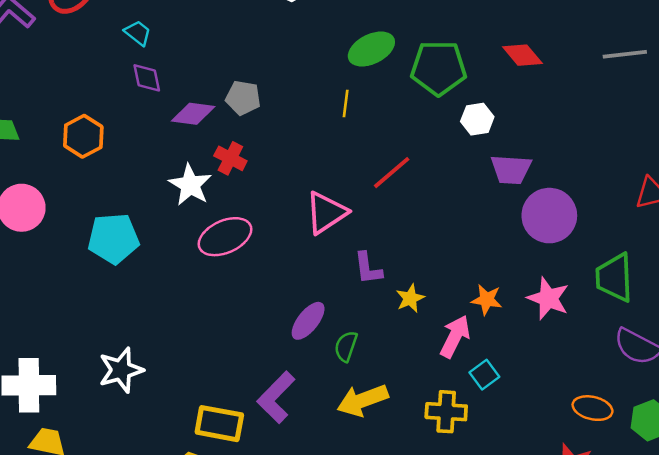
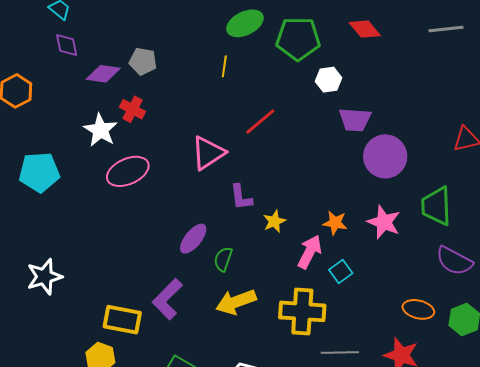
cyan square: (484, 375) -> (341, 271), moved
yellow cross: (446, 412) -> (302, 311), size x1.4

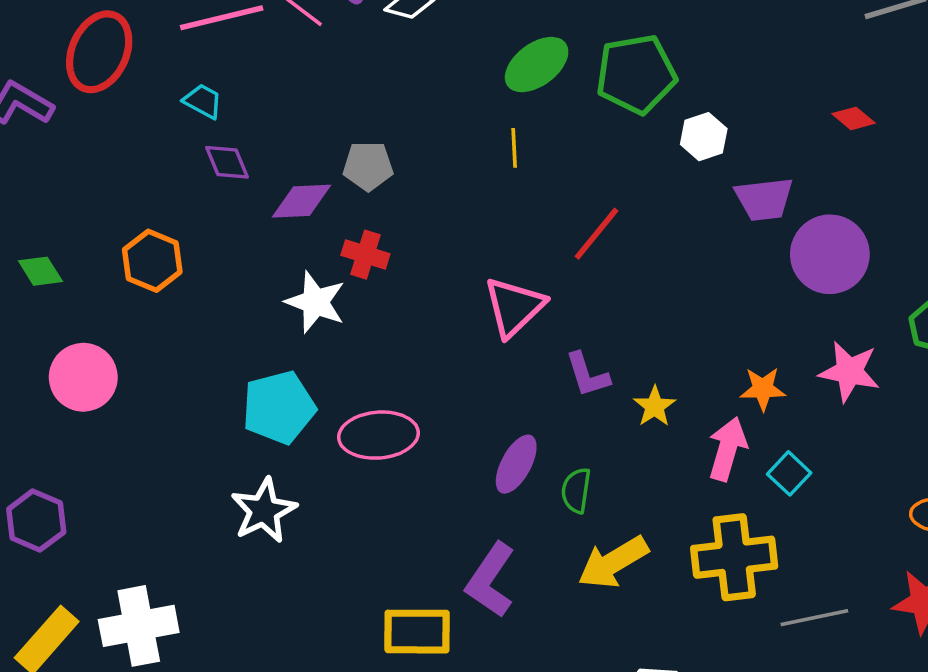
red diamond: (365, 29) -> (853, 118), moved, size x0.7
pink ellipse: (128, 171) -> (378, 435), moved, turned 30
cyan pentagon: (39, 172) -> (279, 407), moved
white star: (44, 277) -> (264, 511), moved

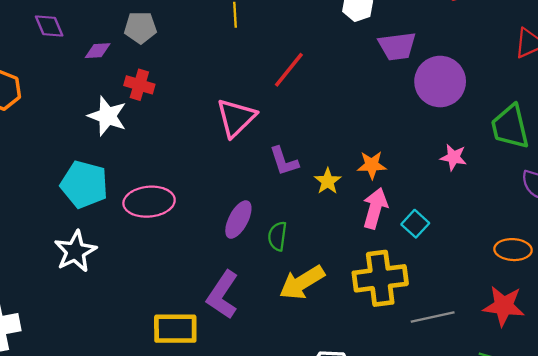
purple diamond: (302, 201) -> (98, 51), size x0.7
pink star: (849, 371) -> (454, 157), size x0.7
orange star: (763, 389) -> (372, 165), moved
cyan pentagon: (279, 407) -> (84, 184), turned 30

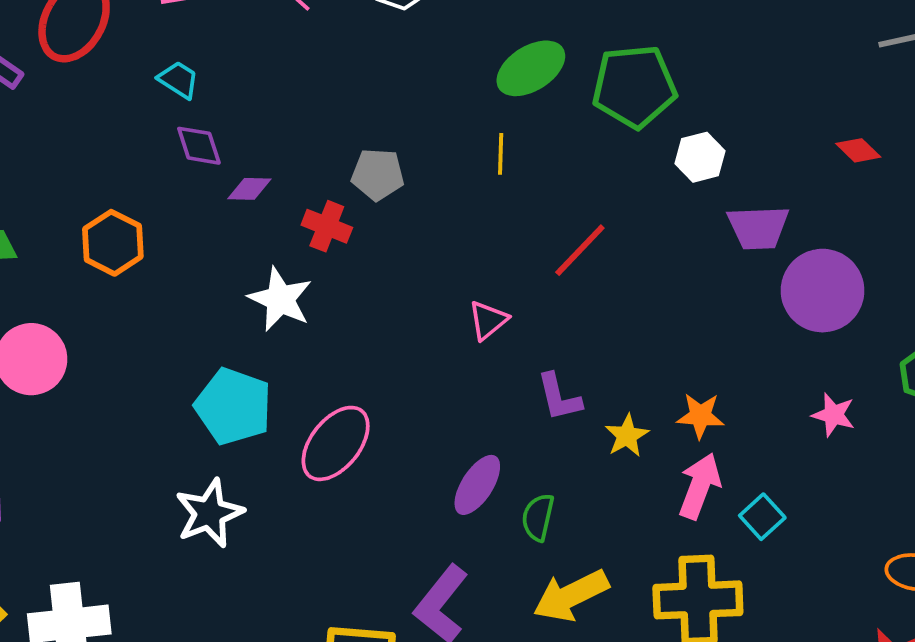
gray pentagon: (140, 27) -> (378, 174), moved
purple diamond: (98, 51) -> (249, 189), moved
red cross: (139, 85) -> (327, 226), moved
pink triangle: (236, 118) -> (488, 320), size x0.6
pink ellipse: (149, 202) -> (336, 443), turned -51

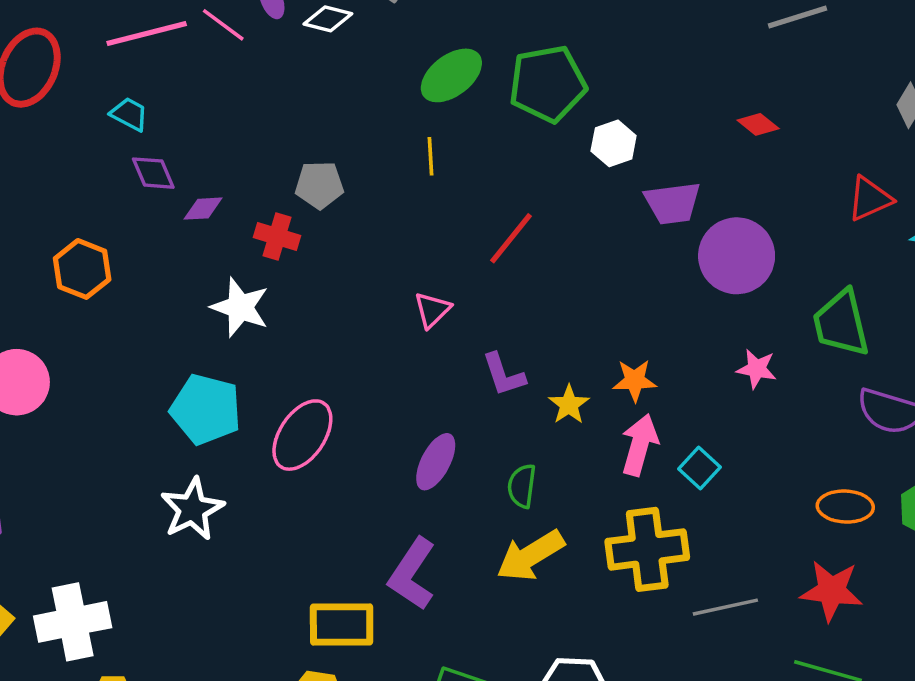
green semicircle: (538, 517) -> (522, 486), moved

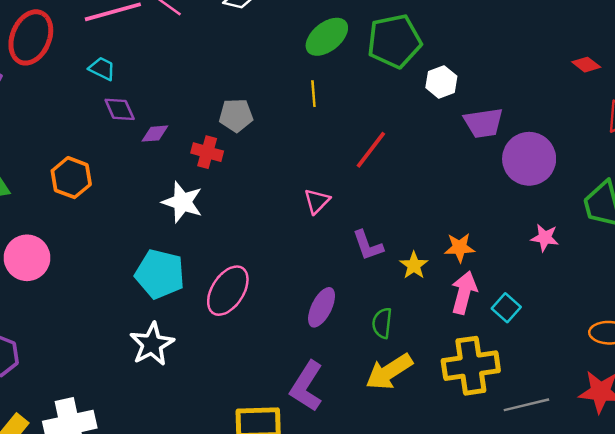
red diamond: (758, 124) -> (586, 65), moved

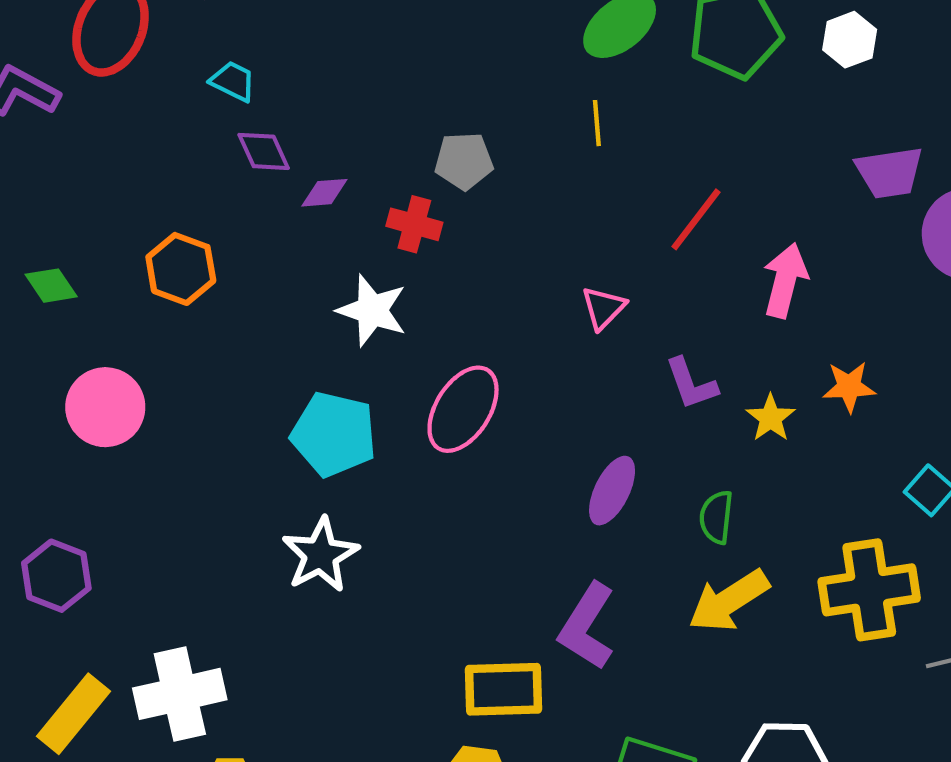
white hexagon: (441, 82) -> (850, 40), moved
pink ellipse: (228, 291) -> (463, 409), moved
pink arrow: (464, 293) -> (785, 280), moved

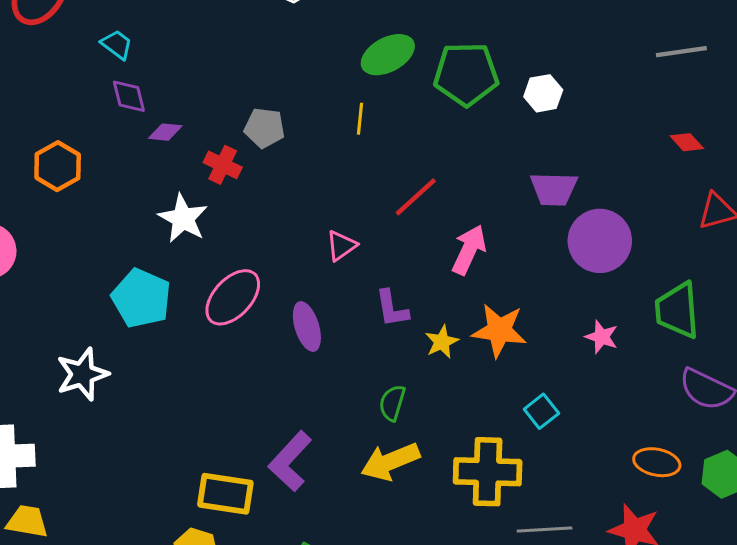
orange star: (849, 387) -> (499, 330), size x1.5
purple ellipse: (612, 491) -> (307, 327), moved, turned -54
white star: (321, 555) -> (82, 374), moved

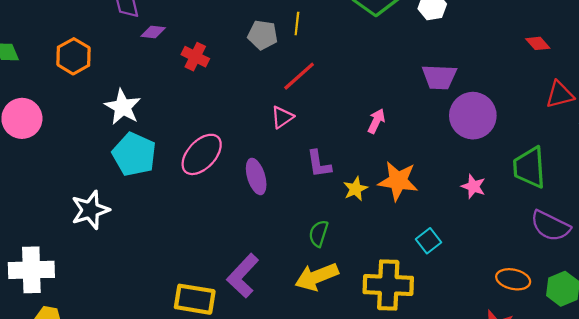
gray pentagon: (265, 128) -> (263, 35), moved
red line: (416, 197) -> (299, 76), moved
white star: (183, 218) -> (123, 107), moved
pink arrow: (469, 250) -> (376, 121), size x0.7

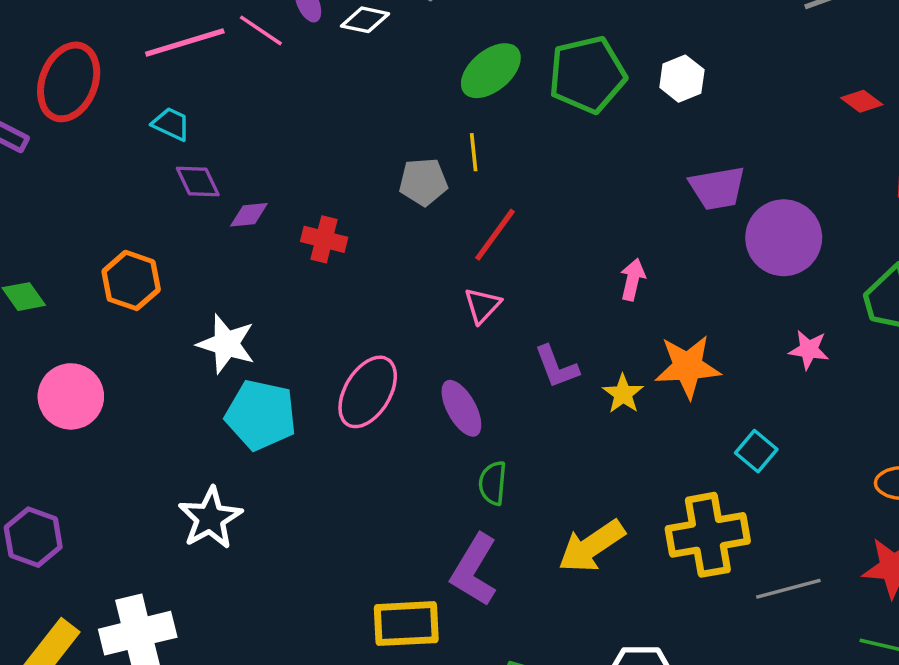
green semicircle: (319, 233) -> (493, 483), moved

